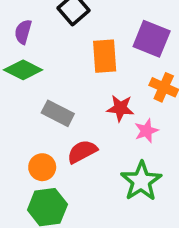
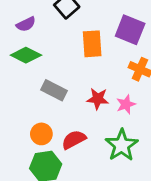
purple semicircle: (23, 32) -> (26, 24), turned -132
red star: (120, 108) -> (98, 99), moved
red semicircle: (82, 152) -> (74, 140), moved

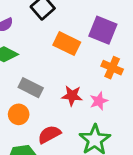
orange rectangle: (92, 44) -> (67, 44), turned -60
orange circle: (41, 134) -> (19, 114), moved

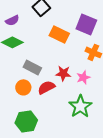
red semicircle: (49, 134) -> (46, 87), moved

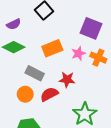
orange rectangle: (59, 34) -> (52, 48), moved, turned -48
pink star: (83, 77) -> (78, 53), moved

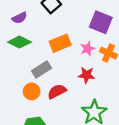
gray rectangle: (35, 73) -> (41, 69), turned -60
red star: (67, 80) -> (86, 75), moved

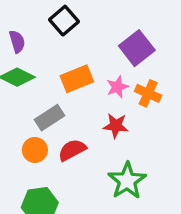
purple semicircle: (19, 18) -> (17, 42), turned -80
purple square: (101, 22) -> (137, 48), turned 30

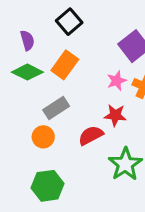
orange rectangle: (77, 79) -> (65, 65), moved, turned -32
red semicircle: (72, 150) -> (91, 135), moved

